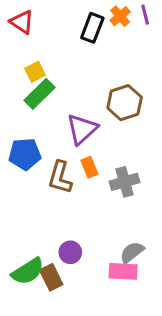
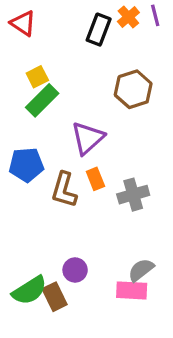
brown hexagon: (125, 103) -> (133, 89), moved

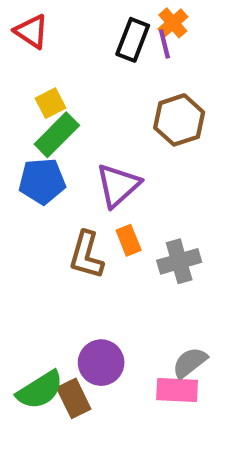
purple line: (155, 15) -> (164, 44), moved
blue pentagon: (26, 165) -> (42, 181), moved
purple circle: (75, 270) -> (101, 363), size x1.4

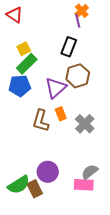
black rectangle: (133, 40) -> (69, 47), moved
brown hexagon: (179, 120) -> (78, 76), moved
gray cross: (179, 261) -> (85, 124), turned -30

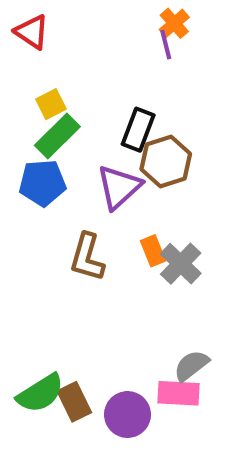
black rectangle: (69, 47) -> (138, 130), moved
orange rectangle: (61, 114) -> (153, 251), moved
purple circle: (48, 172) -> (127, 415), moved

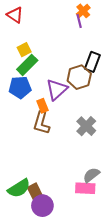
black rectangle: (138, 130) -> (92, 62), moved
orange rectangle: (153, 251) -> (42, 106), moved
purple circle: (127, 415) -> (42, 206), moved

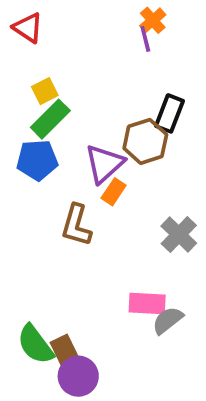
orange rectangle: (42, 106) -> (114, 192), moved, turned 56
gray cross: (86, 126) -> (179, 235), moved
green semicircle: (19, 188) -> (35, 344), turned 85
pink rectangle: (85, 188) -> (147, 303), moved

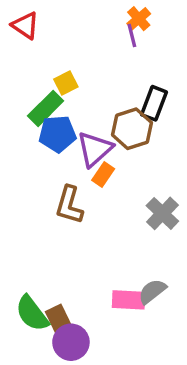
yellow square: (45, 91) -> (66, 83), moved
blue pentagon: (37, 160) -> (57, 134), moved
pink rectangle: (147, 303) -> (129, 300), moved

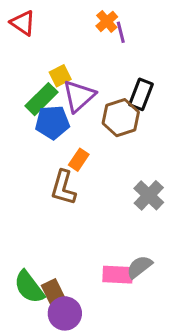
orange cross: (139, 19) -> (107, 21), moved
purple triangle: (95, 149) -> (79, 96), moved
orange rectangle: (103, 174) -> (79, 160), moved

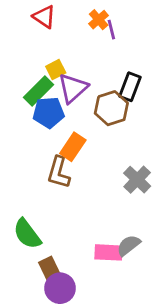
red triangle: (23, 23) -> (44, 17), moved
orange rectangle: (79, 160) -> (73, 147), size x1.4
green semicircle: (29, 287) -> (27, 234), moved

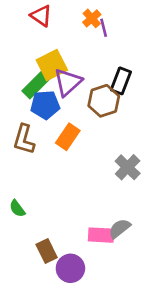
yellow square: (56, 70) -> (52, 65), size x1.6
brown L-shape: (59, 172) -> (24, 139), moved
green semicircle: (27, 234) -> (17, 208), moved, size x0.6
purple circle: (60, 288) -> (70, 268), moved

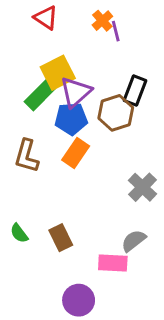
blue pentagon: (45, 105) -> (71, 119), moved
gray semicircle: (120, 228) -> (134, 241), moved
brown rectangle: (47, 251) -> (61, 238), moved

